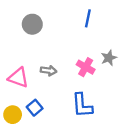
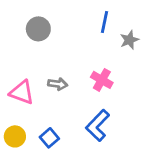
gray star: (109, 58) -> (129, 40), moved
blue L-shape: (82, 105) -> (98, 125), turned 48
blue square: (35, 108) -> (49, 138), moved

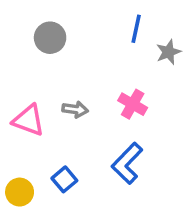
yellow circle: (15, 136) -> (20, 192), moved

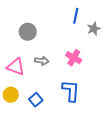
gray circle: (50, 38) -> (28, 32), moved
blue L-shape: (127, 163) -> (71, 91), turned 140
yellow circle: (20, 192) -> (11, 95), moved

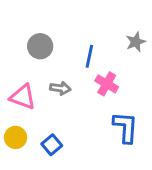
blue line: (76, 16) -> (89, 56), moved
blue L-shape: (71, 91) -> (126, 127), moved

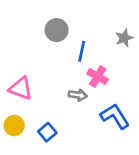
gray circle: (40, 46) -> (57, 30), moved
gray arrow: (60, 88) -> (78, 95), moved
blue L-shape: (126, 127) -> (115, 116), turned -36

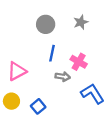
gray star: (124, 38) -> (81, 22), moved
blue line: (82, 51) -> (52, 53), moved
pink triangle: (21, 88) -> (17, 71), turned -48

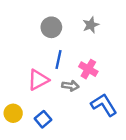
pink triangle: (17, 71) -> (38, 80), moved

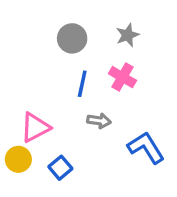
pink cross: (88, 69) -> (122, 77), moved
pink triangle: (38, 80) -> (35, 127), moved

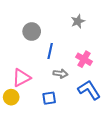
gray circle: (72, 38) -> (32, 32), moved
pink cross: (122, 77) -> (84, 59), moved
blue square: (60, 168) -> (49, 98), moved, turned 32

